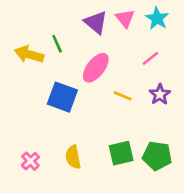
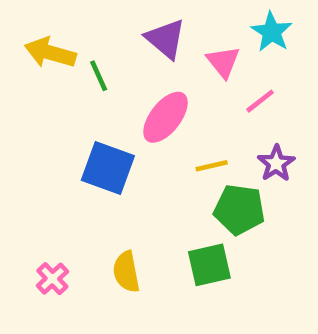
pink triangle: (125, 18) -> (223, 62), moved
yellow arrow: (29, 54) -> (50, 53), moved
yellow line: (122, 96) -> (212, 166), turned -36
green pentagon: (157, 156) -> (239, 210), moved

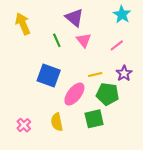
yellow arrow: (50, 53) -> (23, 24), turned 50
pink triangle: (223, 62) -> (84, 40), moved
green line: (99, 76) -> (57, 40), moved
pink ellipse: (166, 117) -> (74, 94), moved

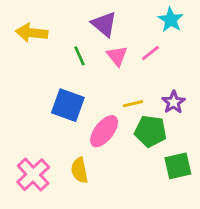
yellow arrow: (23, 24) -> (32, 33), turned -60
pink line: (117, 45) -> (150, 53), moved
green square: (94, 119) -> (178, 166), moved
pink cross: (24, 125) -> (33, 175), size x1.6

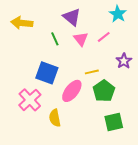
purple star: (174, 102) -> (124, 61), moved
green pentagon: (150, 131) -> (104, 91), turned 30
green square: (178, 166) -> (114, 122), moved
pink cross: (33, 175) -> (30, 100), moved

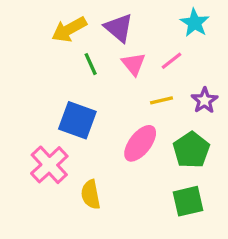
yellow arrow: (22, 23) -> (69, 29), moved, turned -35
yellow line: (92, 72) -> (162, 100), moved
pink ellipse: (72, 91) -> (140, 143), moved
green pentagon: (104, 91) -> (191, 150), moved

